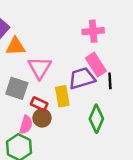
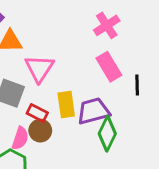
pink cross: (93, 31) -> (107, 25), turned -30
purple trapezoid: (82, 78) -> (93, 111), moved
black line: (110, 81) -> (137, 85), moved

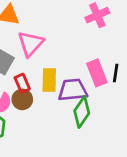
pink rectangle: (109, 67) -> (97, 73), moved
red rectangle: (37, 113) -> (22, 83), turned 30

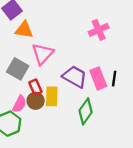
yellow rectangle: (49, 80) -> (52, 96), moved
purple trapezoid: (73, 90) -> (75, 77), moved, turned 35

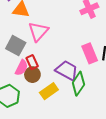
purple trapezoid: (75, 77) -> (67, 71), moved
yellow rectangle: (52, 96) -> (49, 91), moved, turned 54
pink semicircle: (19, 104) -> (22, 68), moved

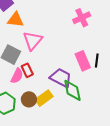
brown circle: (32, 75) -> (29, 99), moved
green diamond: (78, 84) -> (72, 90), turned -45

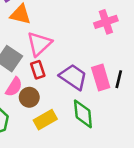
red rectangle: (27, 70) -> (38, 70), moved
purple trapezoid: (61, 78) -> (73, 77), moved
brown circle: (29, 99) -> (29, 97), moved

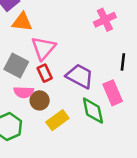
pink rectangle: (101, 77) -> (113, 93), moved
black line: (119, 79) -> (123, 62), moved
pink semicircle: (14, 87) -> (24, 92), turned 66

